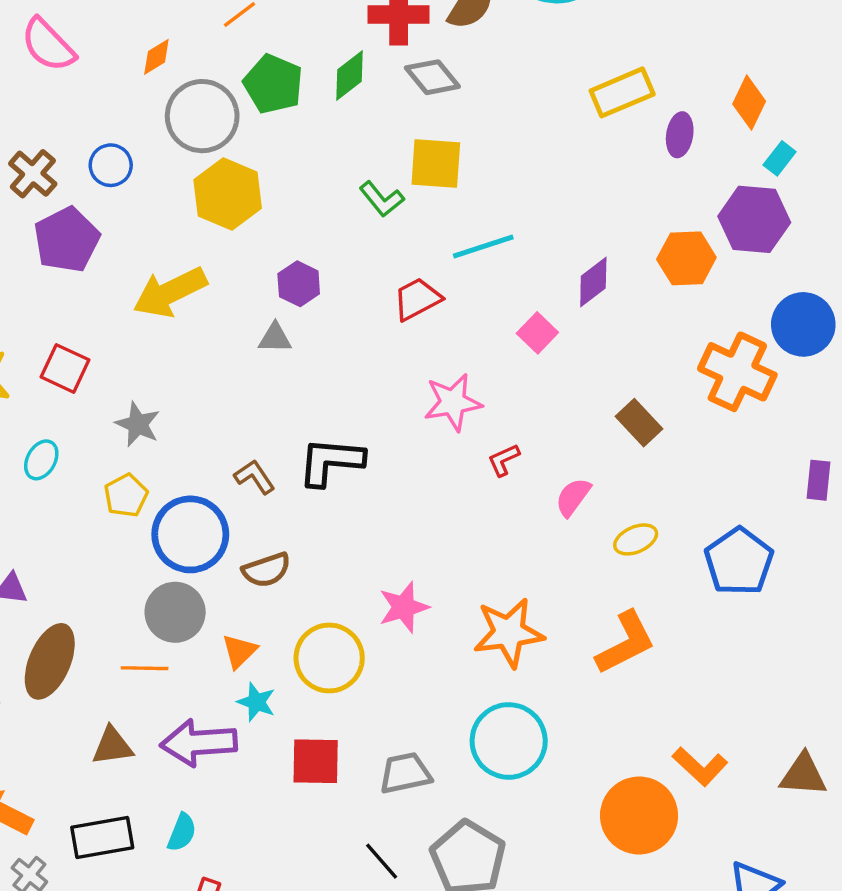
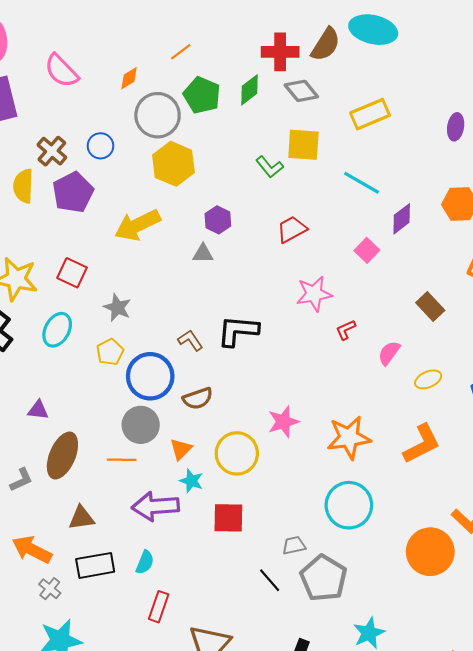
yellow rectangle: (622, 92) -> (370, 114), moved
cyan line: (483, 247) -> (362, 183), moved, turned 48
cyan ellipse: (41, 460) -> (57, 330), size x1.4
brown triangle: (112, 746) -> (81, 518), moved
gray trapezoid: (405, 773) -> (294, 545), moved, size x0.7

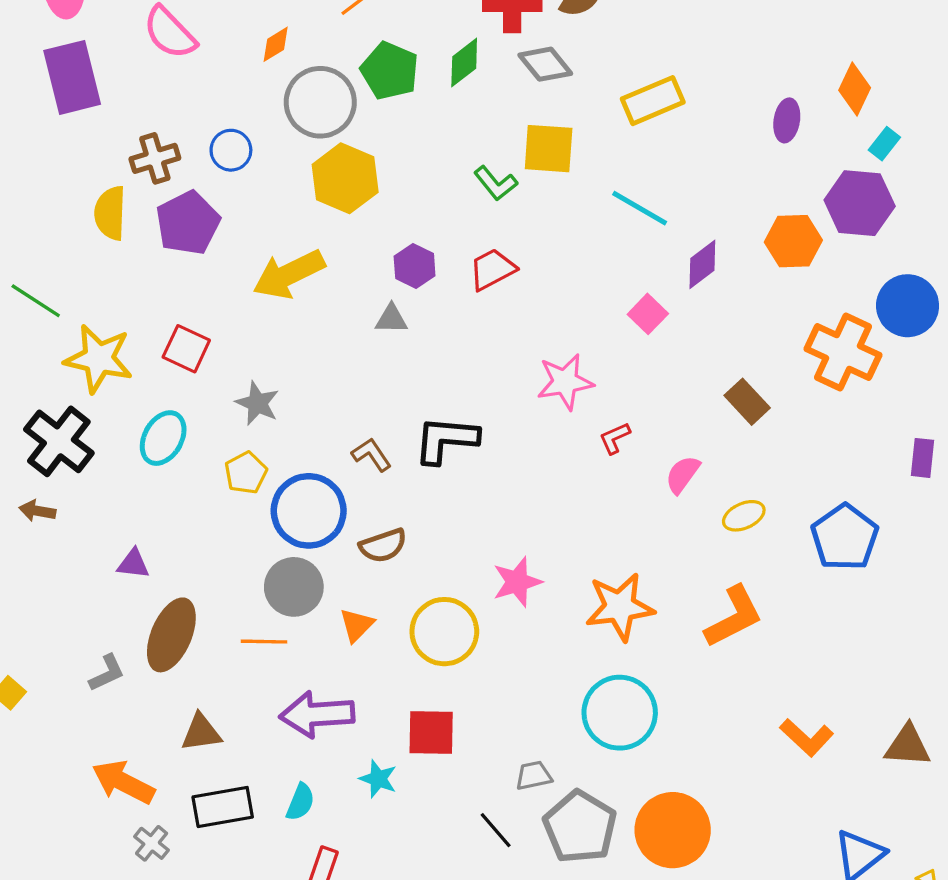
brown cross: (52, 151) -> (155, 158), turned 32
red trapezoid: (292, 229) -> (492, 269), moved
cyan star: (191, 481) -> (378, 779), moved
orange circle: (430, 552) -> (673, 830), moved

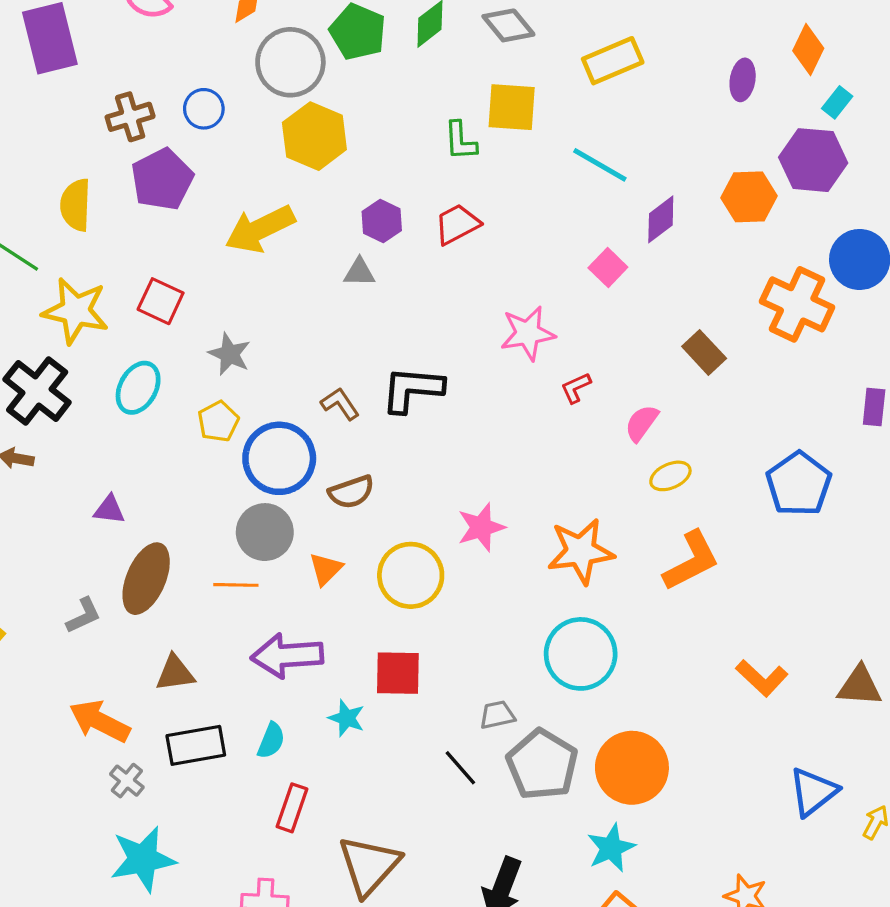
green L-shape: (496, 183) -> (460, 141), turned 36
yellow semicircle: (110, 213) -> (76, 205), moved
yellow ellipse: (744, 516) -> (670, 476), moved

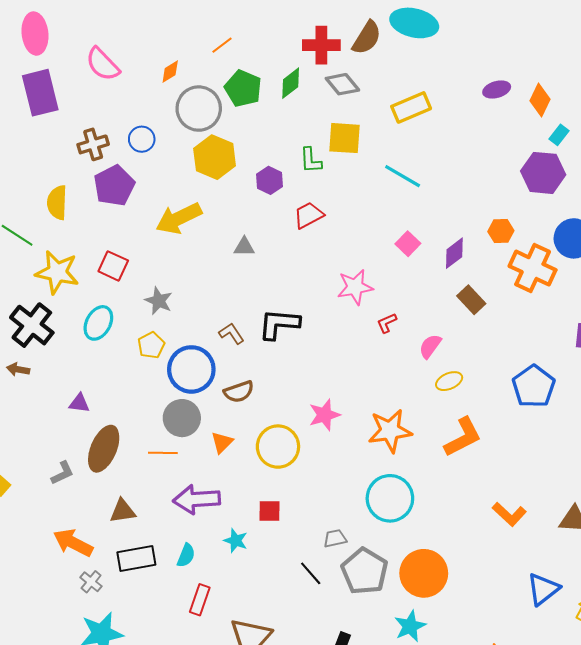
purple ellipse: (743, 80) -> (497, 90), moved, turned 65
orange hexagon: (749, 197) -> (501, 231), moved, size x0.7
purple diamond: (661, 219) -> (454, 253), moved
purple hexagon: (382, 221) -> (270, 180), moved
red square: (398, 673) -> (270, 511), size x0.7

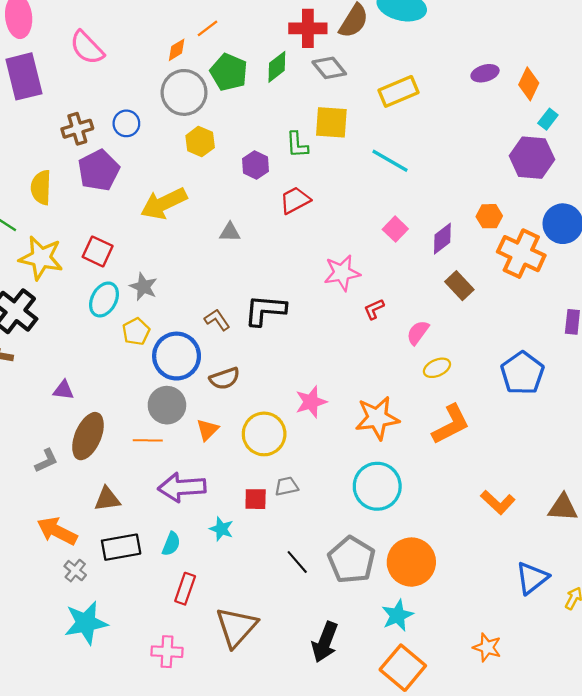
orange diamond: (170, 72) -> (177, 50), moved
yellow hexagon: (215, 157) -> (200, 142), size x0.7
cyan ellipse: (98, 323) -> (104, 299), moved
gray trapezoid: (335, 538) -> (286, 486), moved

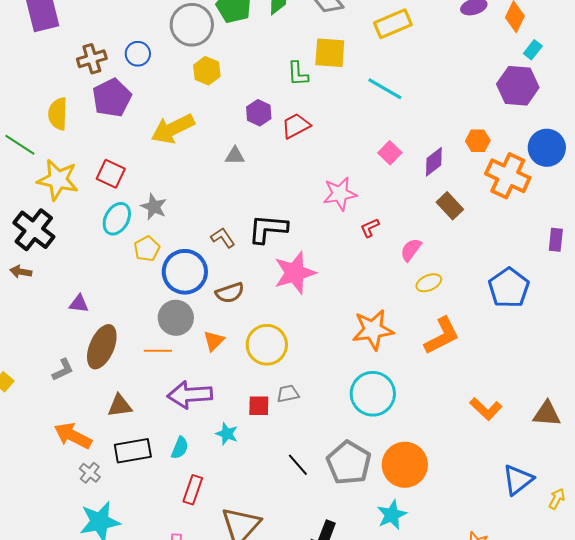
purple hexagon: (256, 165) -> (259, 113), moved
pink star: (311, 402) -> (295, 273), moved, size x1.4

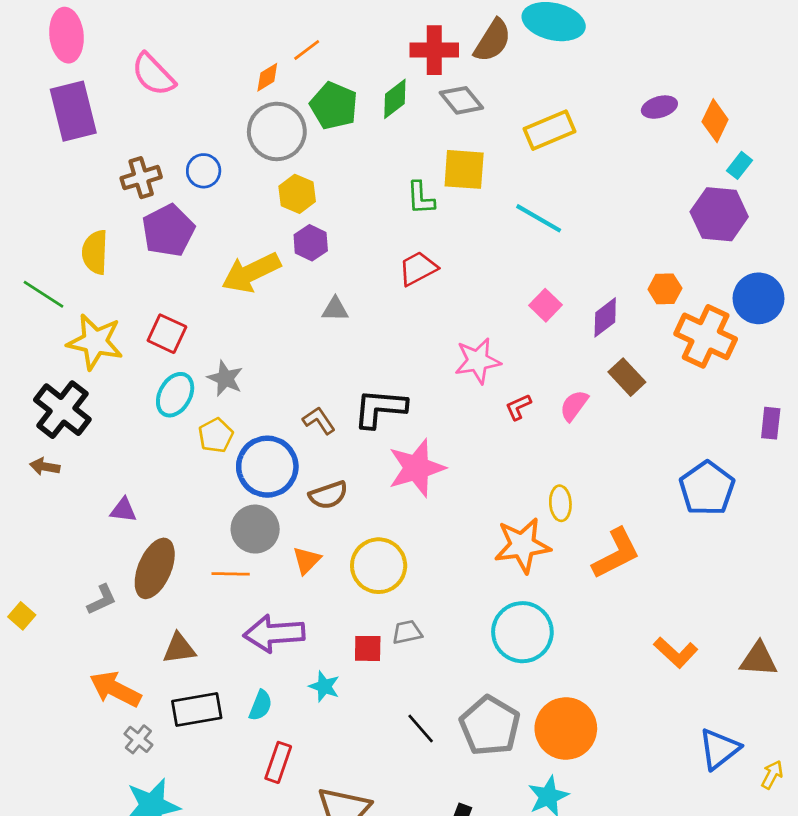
purple hexagon: (259, 113) -> (311, 243), moved
pink semicircle: (411, 250) -> (574, 406), moved
yellow ellipse: (429, 283) -> (560, 503), moved, turned -70

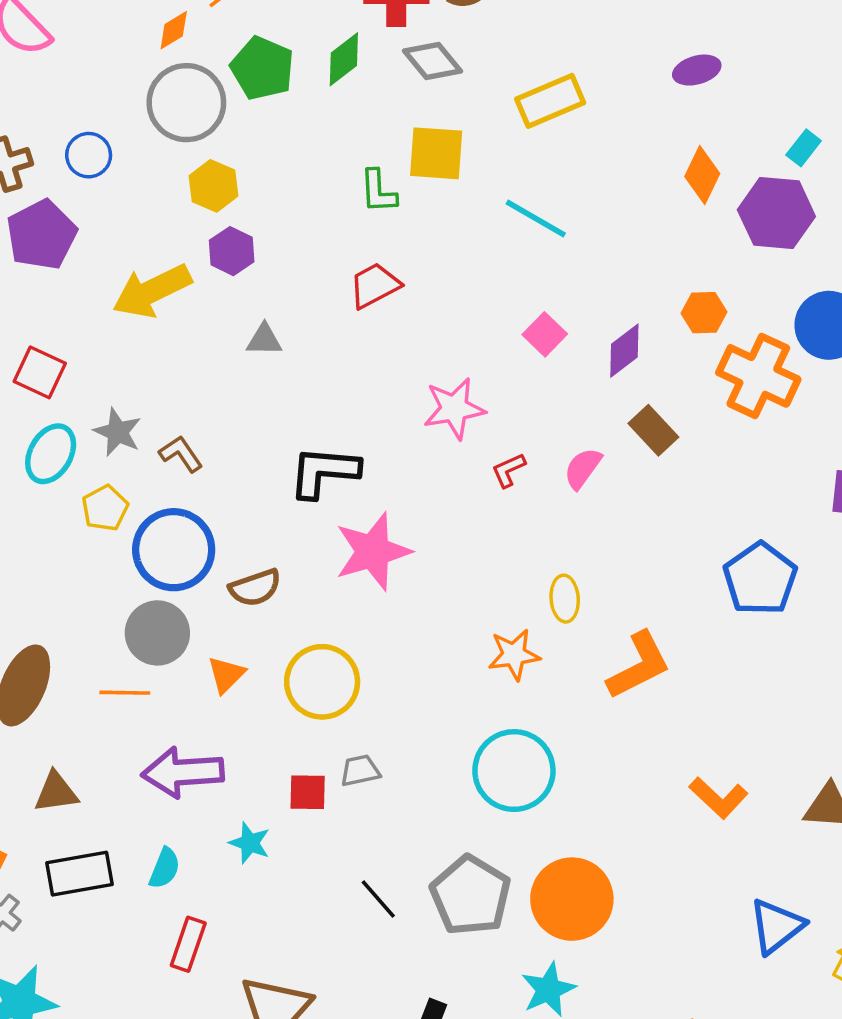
orange diamond: (715, 121) -> (702, 175), moved
brown L-shape: (319, 420) -> (181, 454), moved
orange star: (522, 545) -> (514, 655), size x0.7

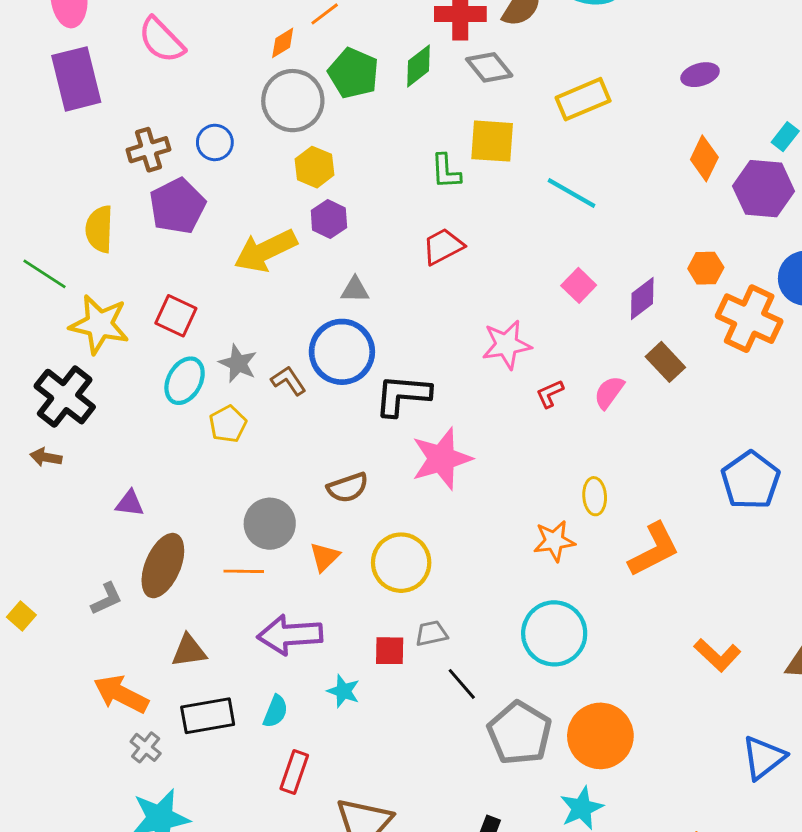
blue circle: (174, 550) -> (342, 352), moved
black line: (378, 899) -> (462, 684), moved

